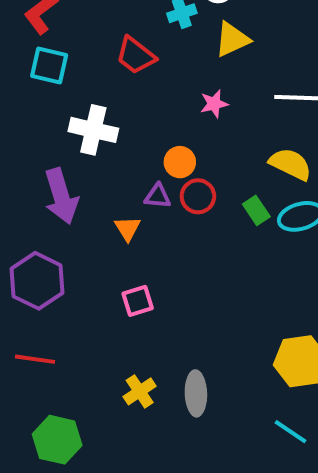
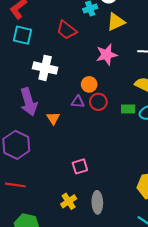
pink star: (214, 104) -> (107, 55), size x1.5
green rectangle: (256, 210) -> (128, 109), turned -56
orange triangle: (128, 228) -> (53, 118), moved
pink square: (138, 301) -> (80, 166), moved

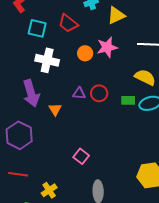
cyan square: (22, 35) -> (37, 28), moved
orange circle: (89, 84) -> (85, 53), moved
pink square: (80, 166) -> (81, 156), turned -35
yellow cross: (69, 201) -> (49, 190), moved

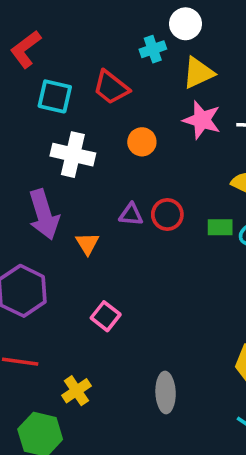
pink star: (107, 47) -> (202, 120), moved, turned 30
pink square: (81, 156) -> (106, 316), moved

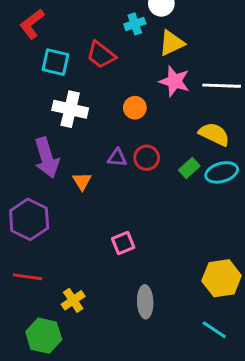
orange circle: (142, 142) -> (135, 108), moved
green rectangle: (220, 227) -> (189, 168), turned -42
pink square: (106, 316) -> (123, 243), moved, turned 30

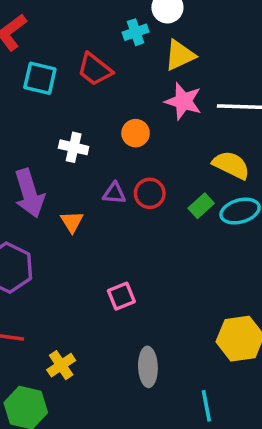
white cross: (70, 109) -> (74, 147), moved, size x0.7
cyan line: (214, 330) -> (206, 406), moved, turned 45

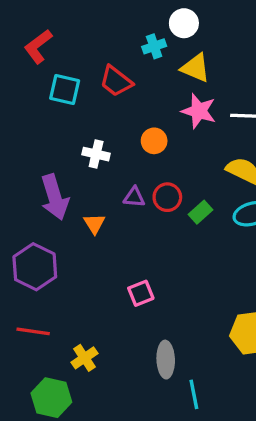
yellow triangle: (180, 55) -> (195, 68), turned 48
green rectangle: (201, 206) -> (200, 212), moved
cyan line: (206, 406) -> (194, 394), moved

